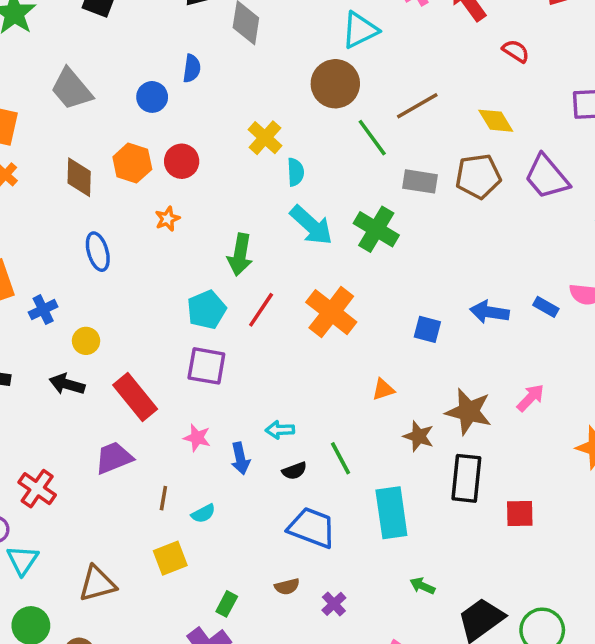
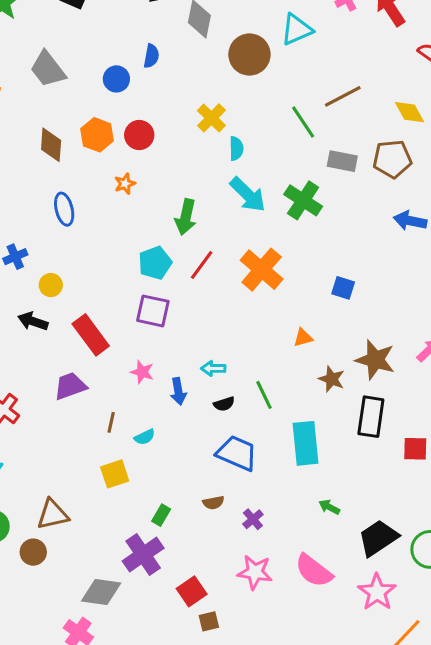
brown circle: (335, 84) -> (249, 55), moved
blue arrow: (489, 312) -> (410, 221), moved
brown triangle: (97, 584) -> (53, 514), moved

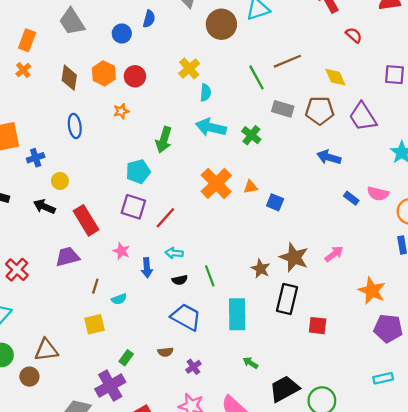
cyan arrow: (248, 195) -> (211, 127), turned 144
green cross: (303, 200) -> (251, 135), size x0.7
red line: (202, 265) -> (165, 218), moved
orange triangle: (303, 338) -> (251, 187), moved

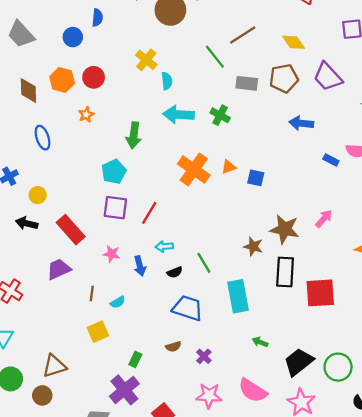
red square: (318, 326) -> (320, 293), size x1.6

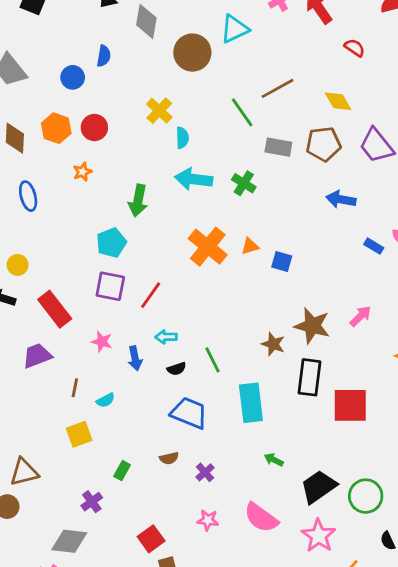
purple cross: (124, 390) -> (92, 502), moved, size x0.6
pink star: (209, 396) -> (208, 520), size x0.7

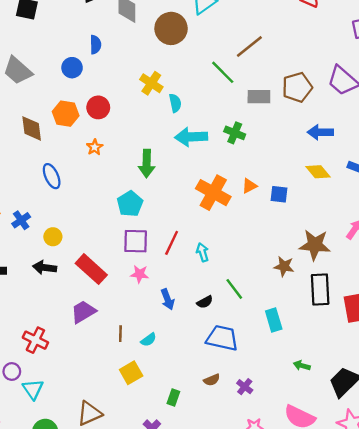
yellow diamond: (338, 101) -> (318, 172), moved
cyan arrow: (166, 337) -> (202, 252), moved, turned 84
pink star: (102, 342) -> (140, 274), moved
cyan rectangle: (251, 403) -> (274, 320), size x0.7

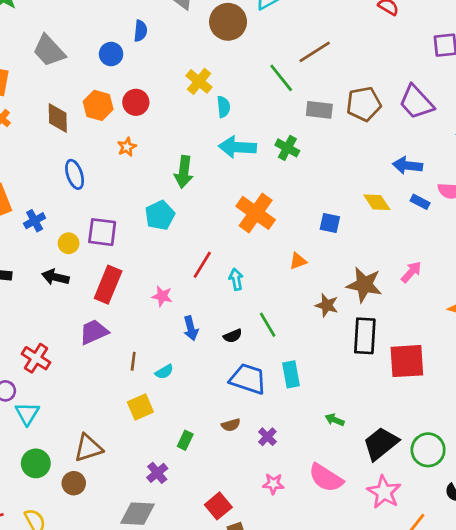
blue arrow: (320, 132) -> (408, 166), moved
orange triangle: (249, 186) -> (298, 261), moved
purple square: (136, 241) -> (102, 232), moved
red rectangle: (91, 269) -> (108, 285), turned 64
cyan rectangle: (274, 320) -> (291, 374), moved

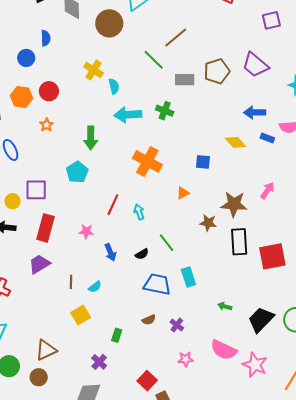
pink star: (384, 492) -> (255, 365), moved

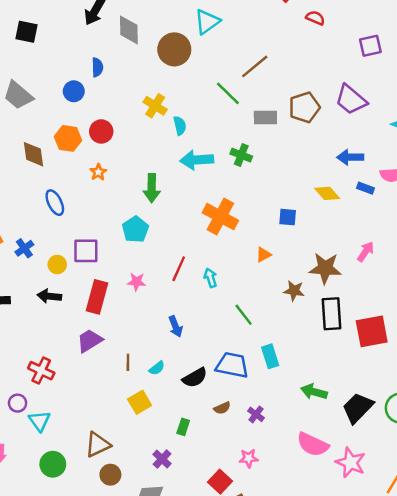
pink star: (86, 231) -> (136, 282), moved
black semicircle: (142, 254) -> (195, 378), moved, size x1.5
green arrow: (225, 306) -> (314, 392), size x1.5
pink star: (186, 359) -> (249, 458), moved
brown circle: (39, 377) -> (110, 475), moved

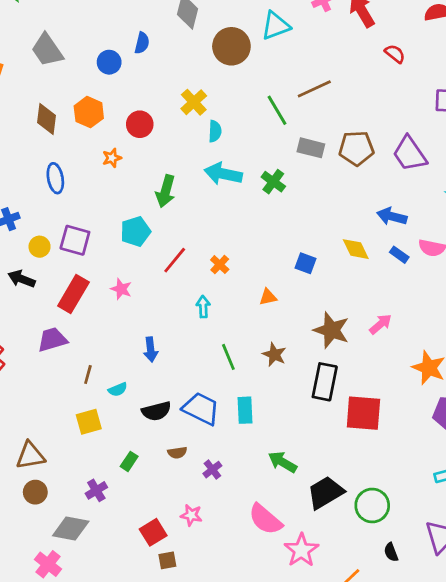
red circle: (101, 131) -> (140, 124), moved
orange cross: (220, 217) -> (220, 265), moved, size x0.5
red line: (179, 269) -> (175, 260), moved
brown star: (294, 291) -> (274, 355), moved

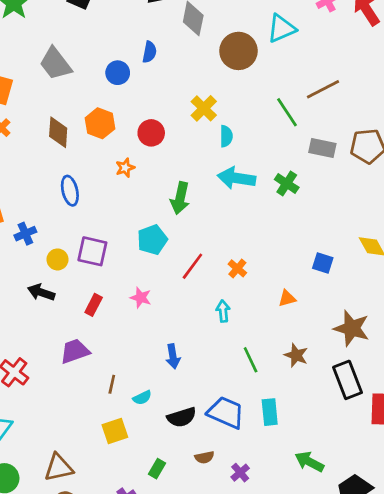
red rectangle: (73, 294) -> (94, 305), size x0.6
black rectangle: (325, 382) -> (348, 380), turned -30

